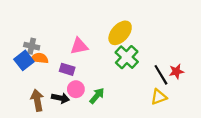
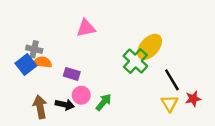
yellow ellipse: (120, 33) -> (150, 47), moved
pink triangle: (79, 46) -> (86, 28), moved
red star: (176, 72) -> (193, 99), moved
yellow triangle: (159, 97) -> (170, 103), turned -42

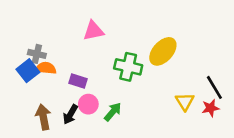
green cross: (135, 61) -> (128, 67), moved, turned -30
black line: (172, 80) -> (214, 87), moved
yellow triangle: (170, 103) -> (185, 102), moved
black arrow: (65, 105) -> (70, 114), turned 108

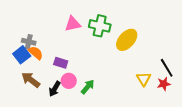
green cross: (128, 67) -> (100, 26), moved
orange semicircle: (46, 68) -> (36, 53), turned 35
brown arrow: (43, 117) -> (31, 80), moved, turned -42

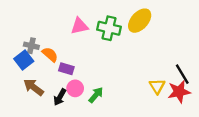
yellow ellipse: (127, 40) -> (140, 21), moved
orange semicircle: (36, 53) -> (50, 54), moved
red star: (164, 84) -> (179, 92), size x1.5

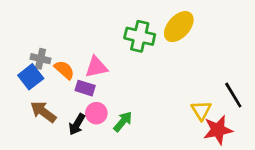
pink triangle: (80, 26) -> (96, 67), moved
red star: (179, 92) -> (218, 130), moved

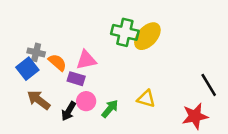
yellow ellipse: (179, 27) -> (147, 36), moved
yellow triangle: (201, 110) -> (146, 99), moved, turned -42

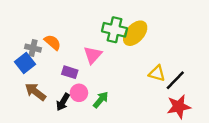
pink triangle: (86, 60) -> (93, 55), moved, turned -36
orange semicircle: (57, 62) -> (53, 42), moved
black line: (209, 85) -> (175, 80), moved, turned 75
yellow triangle: (146, 99) -> (157, 73), moved

